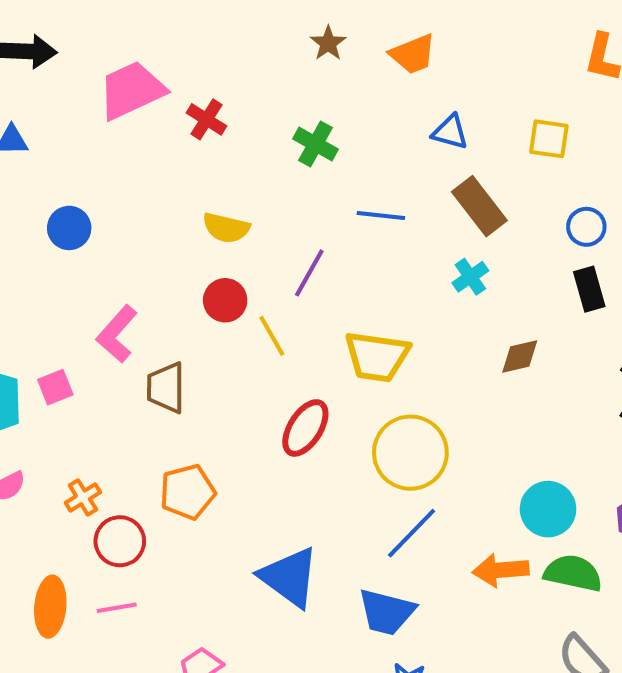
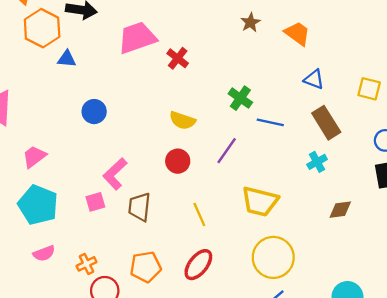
orange trapezoid: (413, 54) -> (297, 33), turned -128
green cross: (316, 144) -> (240, 98), moved
yellow line: (272, 336) -> (199, 214), moved
pink square: (55, 387) -> (95, 202), moved
red ellipse: (305, 428) -> (198, 265), moved

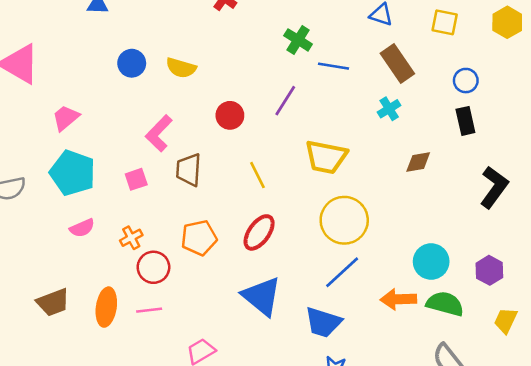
yellow semicircle: (182, 120) -> (181, 68), moved
pink square: (95, 202) -> (136, 179), moved

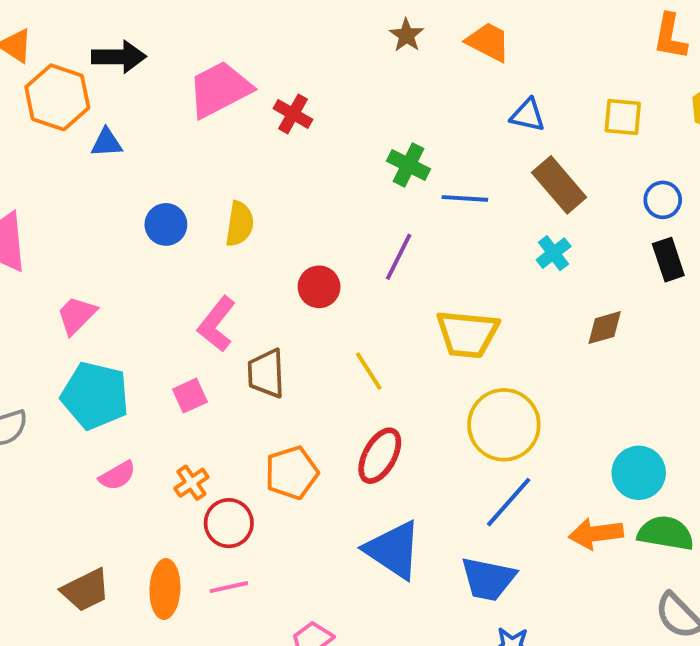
yellow semicircle: (181, 68) -> (240, 224), turned -92

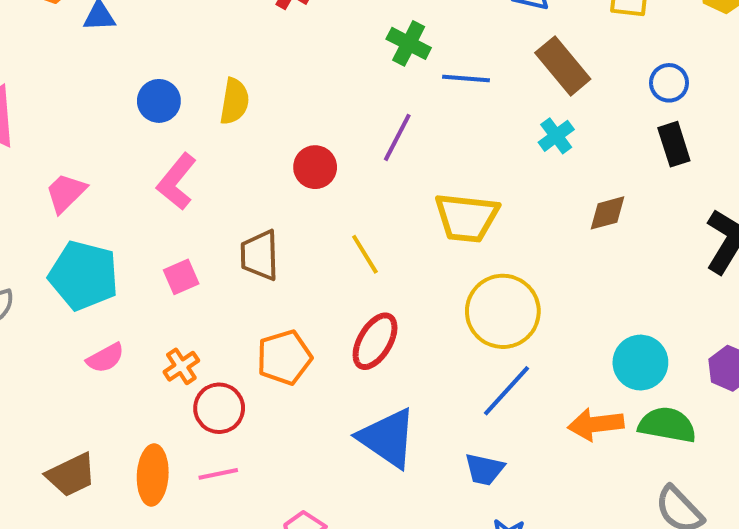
pink L-shape: (217, 324) -> (177, 182), moved
blue trapezoid: (488, 579) -> (484, 469), size x0.7

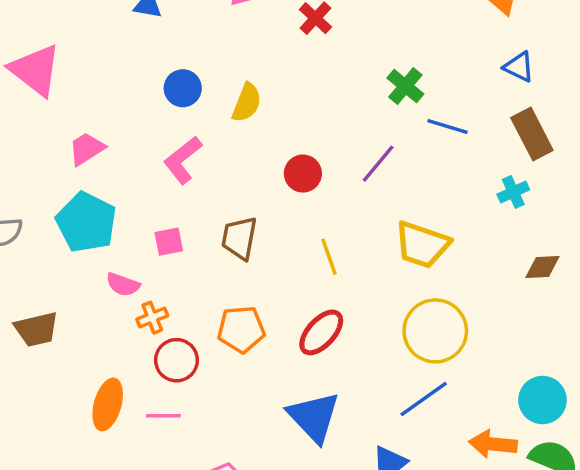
pink semicircle: (105, 358) -> (123, 285), moved, turned 36
brown trapezoid: (71, 475) -> (36, 329), moved

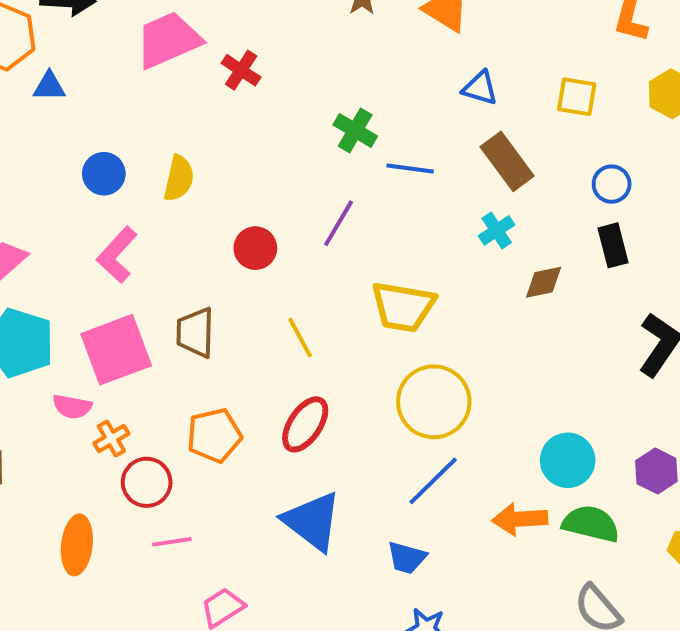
pink square: (169, 242) -> (116, 350), size x2.0
brown diamond: (542, 267) -> (544, 282), moved
pink line: (163, 416) -> (172, 542), moved

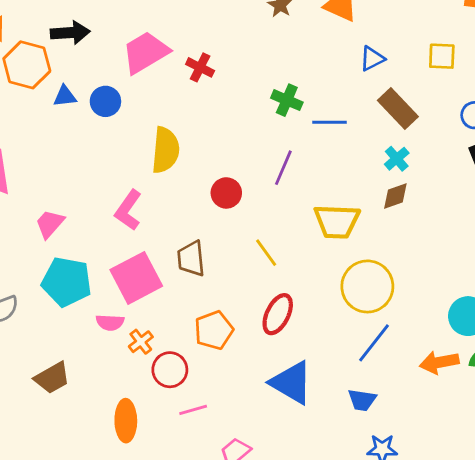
blue triangle: (480, 88) -> (372, 59), turned -36
blue circle: (104, 174) -> (105, 101), moved
yellow semicircle: (179, 178) -> (165, 150), size x1.4
brown diamond: (544, 282) -> (395, 196), moved

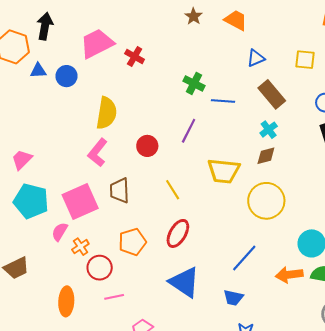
black arrow: (70, 33) -> (45, 26), turned -80
pink L-shape: (128, 210) -> (98, 153), moved
yellow circle: (367, 286) -> (266, 201), moved
pink semicircle: (110, 322) -> (60, 232), turned 114

